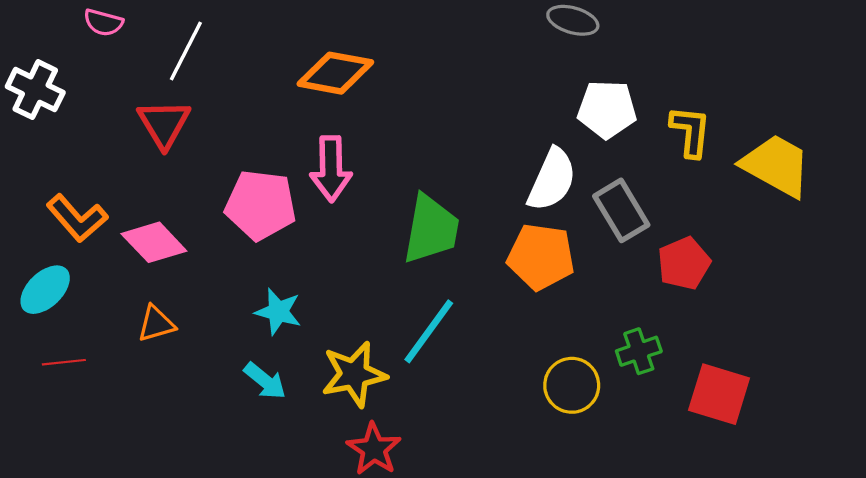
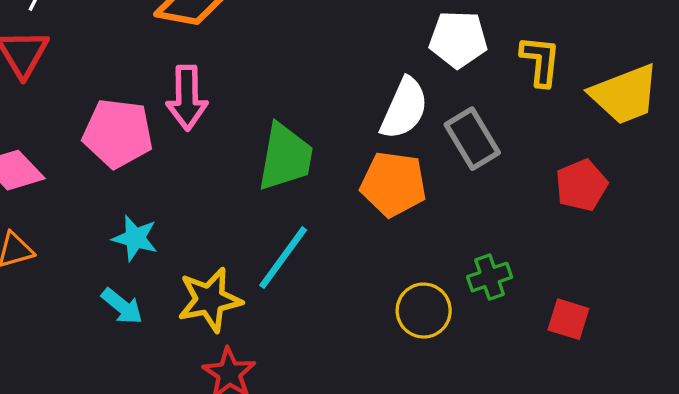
yellow trapezoid: (776, 165) -> (625, 94), turned 130
red pentagon: (684, 263) -> (581, 185), moved
red square: (719, 394) -> (568, 319), size x0.7

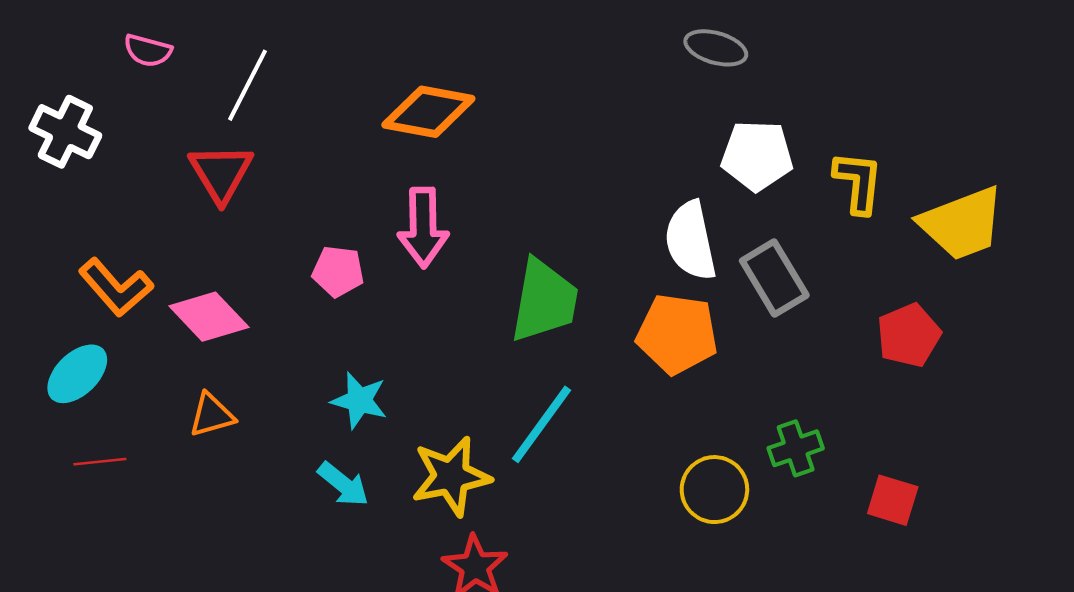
white semicircle: (404, 108) -> (691, 241), turned 144
pink pentagon: (118, 133) -> (338, 271), size x0.6

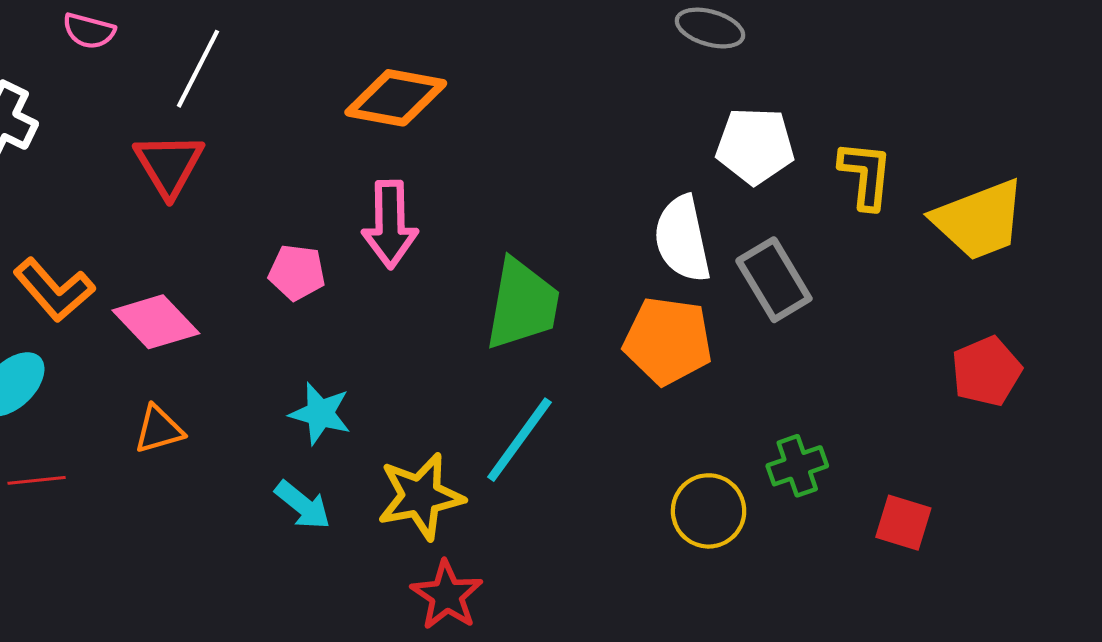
red pentagon: (909, 335) -> (986, 371), moved

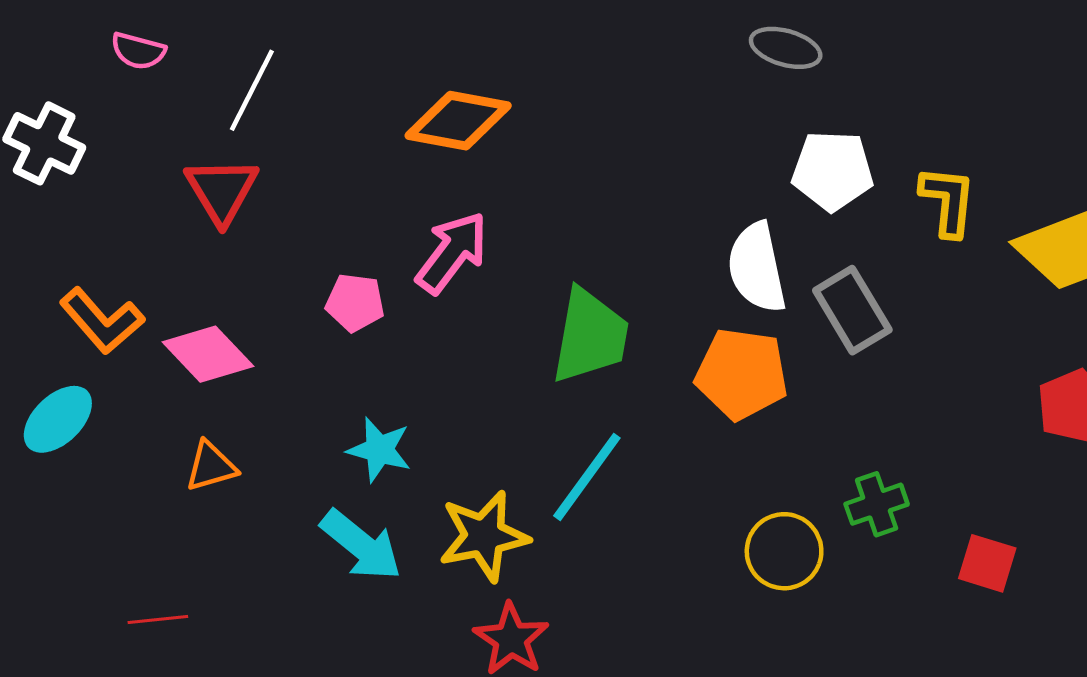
pink arrow: (390, 224) -> (452, 253), turned -142
red line: (37, 480) -> (158, 619), moved
cyan arrow: (303, 505) -> (361, 545), size x1.4

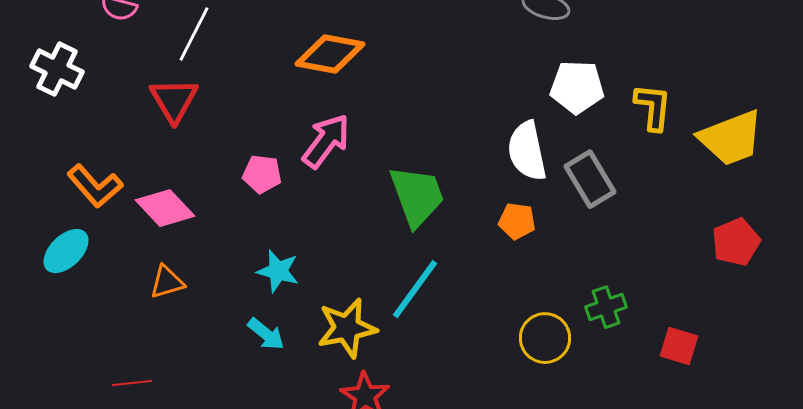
green trapezoid: (590, 336) -> (417, 196), turned -30
orange pentagon: (742, 374) -> (517, 221), size x0.6
cyan arrow: (361, 545) -> (266, 334), size x0.7

